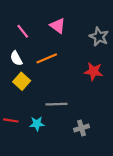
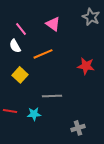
gray star: (99, 37) -> (91, 17), moved
white semicircle: (16, 58) -> (15, 46), moved
gray cross: (82, 128) -> (78, 128), moved

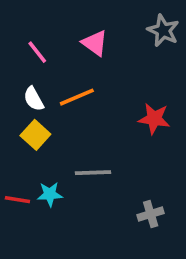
white semicircle: (15, 46) -> (34, 99), moved
cyan star: (34, 114) -> (50, 194), moved
gray cross: (78, 128) -> (151, 214), moved

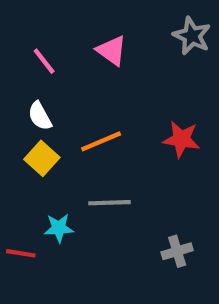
orange line: (77, 97) -> (101, 141), moved
red line: (17, 200) -> (21, 253), moved

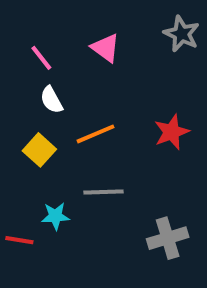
white semicircle: (40, 116) -> (51, 100), moved
red star: (181, 139) -> (172, 132), turned -30
gray cross: (177, 251) -> (168, 238), size x1.4

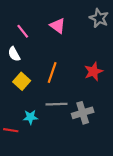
white semicircle: (51, 100) -> (14, 54), moved
orange line: (95, 134) -> (52, 73), turned -48
gray cross: (168, 238) -> (83, 113), moved

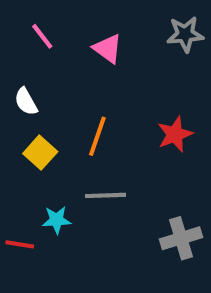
gray star: (99, 18) -> (185, 34), turned -30
pink line: (23, 31) -> (42, 36), moved
gray cross: (83, 113) -> (181, 238), moved

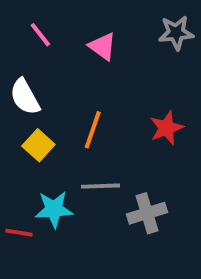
white semicircle: (26, 102) -> (25, 97), size x1.4
cyan star: (57, 220) -> (54, 209), size x1.4
gray cross: (181, 238) -> (147, 213), moved

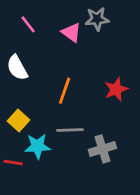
gray star: (176, 33) -> (97, 19), moved
yellow square: (38, 145) -> (19, 120), moved

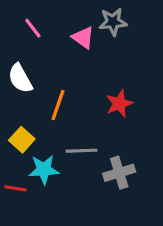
red star: (116, 89) -> (119, 104), moved
orange line: (65, 91) -> (58, 105), moved

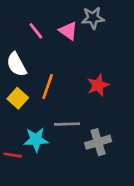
pink line: (33, 28) -> (36, 31), moved
yellow square: (22, 140) -> (18, 98), moved

